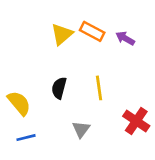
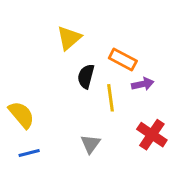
orange rectangle: (92, 31) -> (123, 59), moved
purple arrow: (125, 38) -> (143, 84), moved, turned 138
black semicircle: (59, 88) -> (86, 76), moved

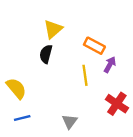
black semicircle: (86, 76) -> (46, 54), moved
purple arrow: (143, 84) -> (110, 65), turned -49
gray triangle: (91, 144) -> (70, 121), moved

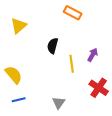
yellow triangle: (53, 29) -> (19, 26), moved
orange rectangle: (94, 46) -> (73, 13), moved
black semicircle: (46, 54) -> (53, 46), moved

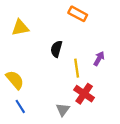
yellow triangle: (19, 26) -> (20, 28), turned 30
red cross: (99, 88) -> (84, 94), moved
blue line: (19, 100) -> (20, 106), turned 72

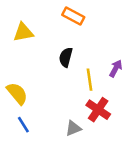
orange rectangle: (78, 14) -> (73, 16), moved
gray triangle: (63, 110) -> (73, 128), turned 32

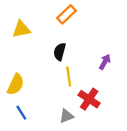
orange rectangle: (73, 16) -> (66, 14), turned -72
yellow line: (89, 80) -> (69, 77), moved
yellow semicircle: (17, 93) -> (16, 84), turned 65

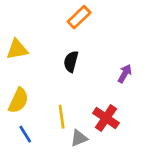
yellow triangle: (21, 29) -> (17, 49), moved
yellow line: (69, 77) -> (62, 117), moved

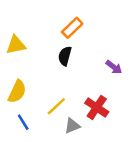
orange rectangle: (79, 17) -> (72, 28), moved
purple arrow: (125, 74) -> (114, 67), turned 98
yellow line: (62, 117) -> (56, 106), turned 55

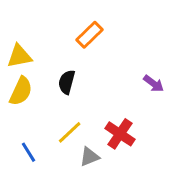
black semicircle: (65, 56) -> (67, 82), moved
purple arrow: (114, 67) -> (154, 84), moved
yellow semicircle: (17, 92) -> (21, 91), moved

